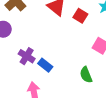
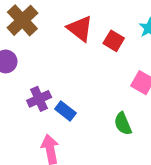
purple cross: (27, 56) -> (39, 99), turned 35

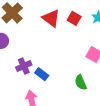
red square: (114, 41) -> (74, 18), moved

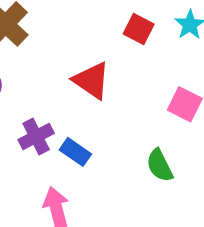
red triangle: (51, 18) -> (92, 80), moved

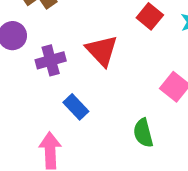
purple cross: (36, 137) -> (51, 60), moved

